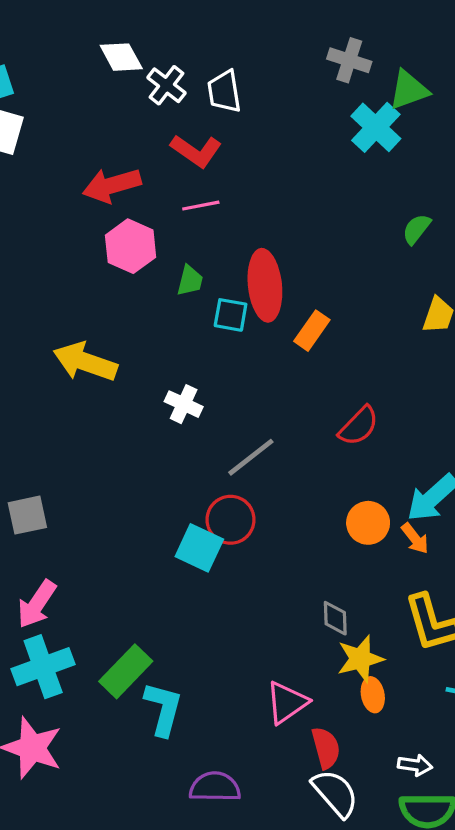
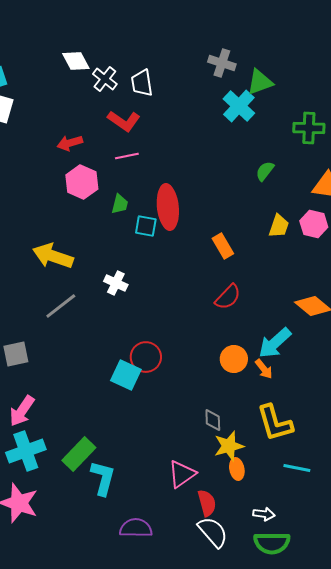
red arrow: (112, 185) -> (70, 143), size x0.7
orange rectangle: (312, 331) -> (223, 246), moved, turned -65
gray line: (251, 457) -> (61, 306), moved

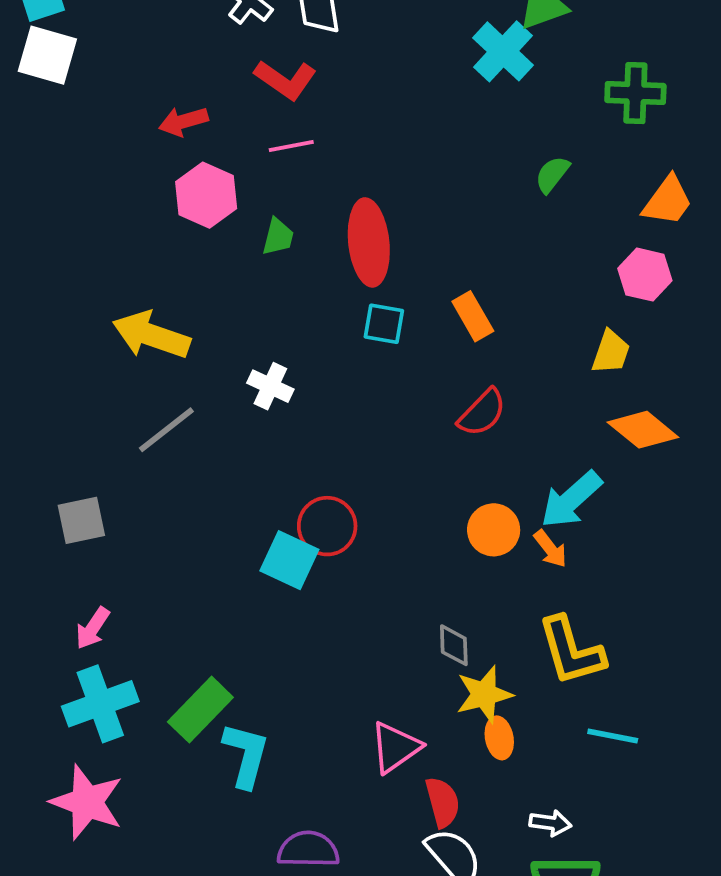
cyan square: (146, 226) -> (384, 324), moved
yellow trapezoid: (279, 226) -> (611, 352), moved
pink arrow: (22, 411) -> (93, 628), size x0.7

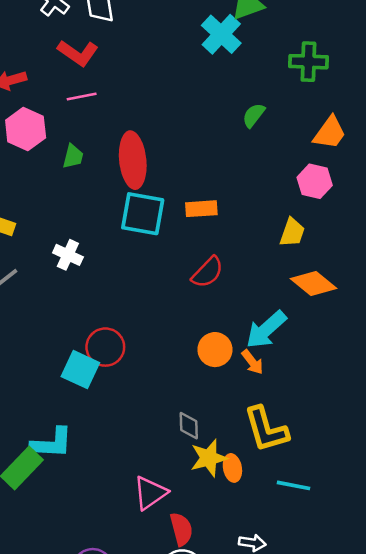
orange rectangle: (473, 316) -> (201, 209), turned -64
cyan square: (384, 324) -> (143, 214), size x1.6
orange ellipse: (499, 738) -> (232, 468), moved
cyan L-shape: (246, 755) -> (52, 443), moved, turned 78

